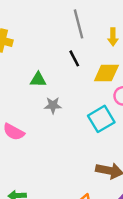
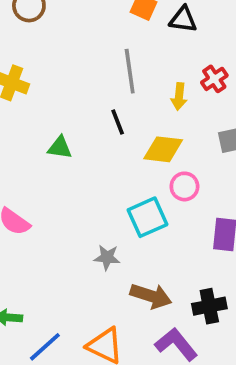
gray star: (53, 105) -> (107, 257), moved

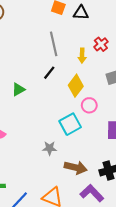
black line: (118, 122) -> (49, 73), turned 64
green triangle: (60, 148) -> (18, 89), turned -32
yellow diamond: (163, 149) -> (76, 86), turned -55

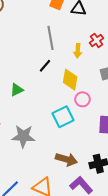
yellow diamond: (76, 86) -> (70, 80), turned -30
green triangle: (18, 89) -> (17, 90), moved
gray star: (50, 148) -> (23, 136), moved, size x1.6

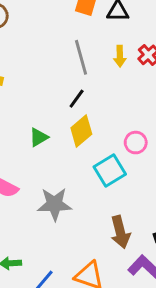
yellow arrow: (78, 51) -> (120, 56), moved
yellow diamond: (70, 80) -> (81, 131), moved, turned 45
brown arrow: (66, 159) -> (120, 232), turned 65

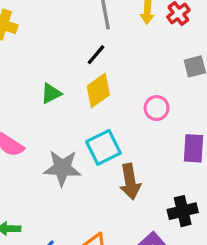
cyan square: (110, 170) -> (103, 147), moved
brown arrow: (120, 232) -> (130, 182), moved

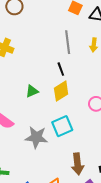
black line: (96, 55) -> (61, 69), turned -64
brown arrow: (130, 182) -> (78, 164), moved

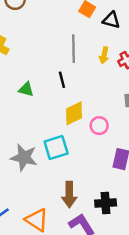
green triangle: (32, 91) -> (26, 89), moved, turned 32
yellow diamond: (61, 91) -> (74, 113), moved

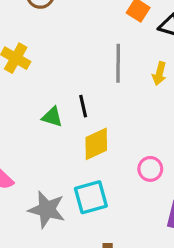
black line: (62, 80) -> (83, 106), moved
yellow diamond: (74, 113) -> (96, 144), moved

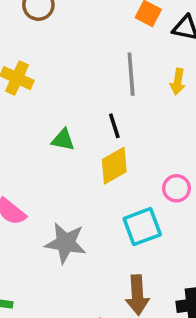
black line: (83, 106) -> (114, 126), moved
cyan square: (91, 197) -> (142, 227), moved

